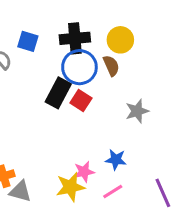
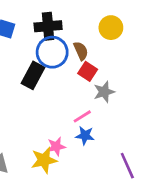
yellow circle: (120, 40) -> (111, 28), moved
red square: (81, 100) -> (88, 71), moved
pink line: (113, 191) -> (82, 116), moved

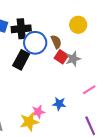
black cross: (48, 26) -> (21, 29), moved
gray star: (104, 92) -> (73, 59), moved
pink line: (82, 116) -> (89, 90), moved

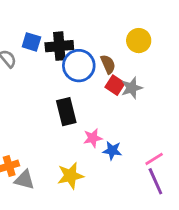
black rectangle: (21, 60) -> (66, 112), moved, turned -42
pink line: (89, 90) -> (154, 159), moved
pink star: (38, 112) -> (93, 138), moved

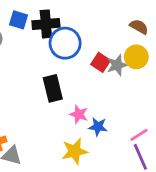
yellow circle: (139, 41) -> (136, 57), moved
brown semicircle: (108, 64) -> (139, 27), moved, turned -36
pink star: (93, 138) -> (79, 114), turned 30
yellow star: (70, 176) -> (75, 151), moved

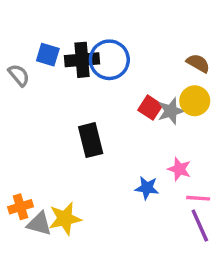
blue circle: (65, 43) -> (109, 60), moved
pink star: (79, 114) -> (179, 169), moved
pink line: (139, 135) -> (198, 198), turned 36
yellow star: (75, 151) -> (65, 219), moved

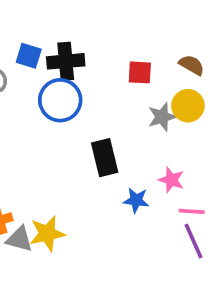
blue circle: (109, 60) -> (60, 100), moved
red square: (150, 108) -> (140, 72), moved, turned -30
black rectangle: (91, 140) -> (105, 158), moved

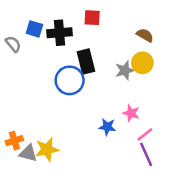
red square: (140, 72) -> (92, 18), moved
blue circle: (60, 100) -> (70, 80), moved
black rectangle: (105, 158) -> (86, 62), moved
pink line: (192, 211) -> (145, 134), turned -42

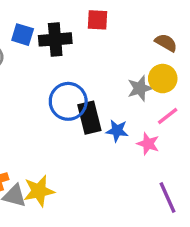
black rectangle: (86, 62) -> (89, 118), moved
blue star: (107, 127) -> (117, 131), moved
pink line: (145, 134) -> (168, 116), moved

